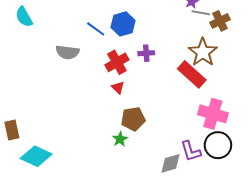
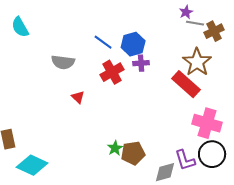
blue hexagon: (123, 24) -> (133, 44), moved
blue line: (96, 29) -> (103, 42), moved
red triangle: (118, 88) -> (78, 97), moved
brown pentagon: (133, 119) -> (133, 153), moved

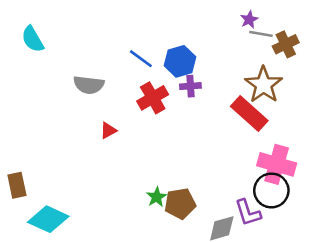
red triangle: (78, 97) -> (108, 130), turned 48
black circle: (212, 154) -> (271, 190), moved

